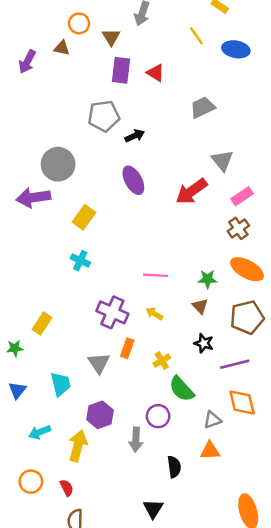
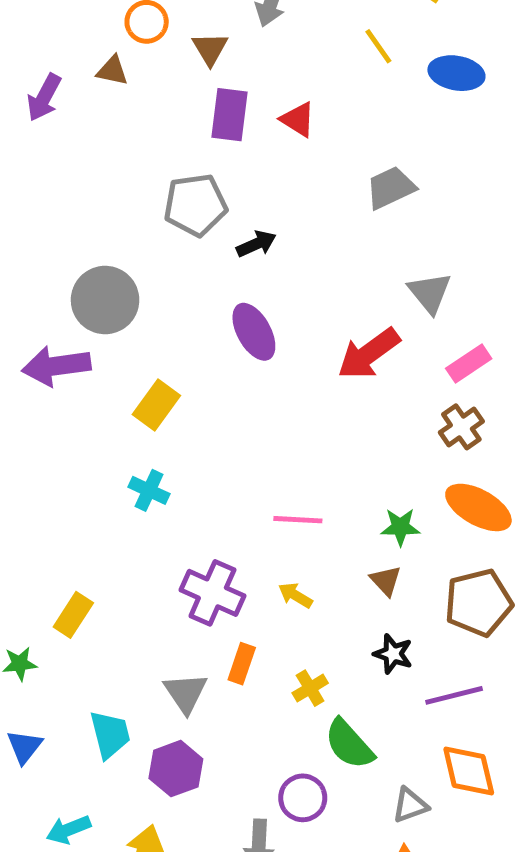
purple hexagon: (100, 415) -> (176, 769), moved

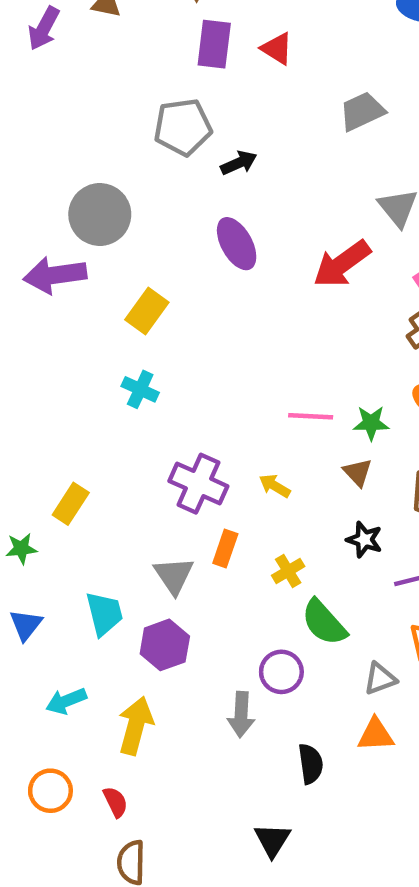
pink line: (298, 520) -> (311, 416), moved

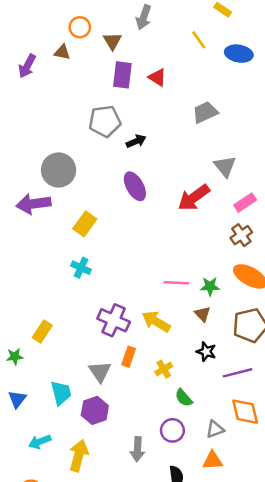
yellow arrow: (275, 486) -> (156, 321), size x1.6
green semicircle: (324, 623) -> (184, 398), size x0.7
purple circle: (281, 672) -> (172, 430), moved

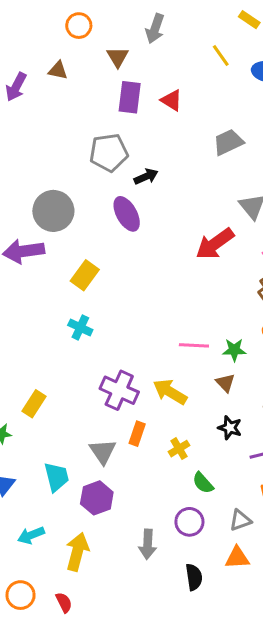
orange circle: (80, 27) -> (79, 26), moved
purple ellipse: (135, 186) -> (127, 214), moved

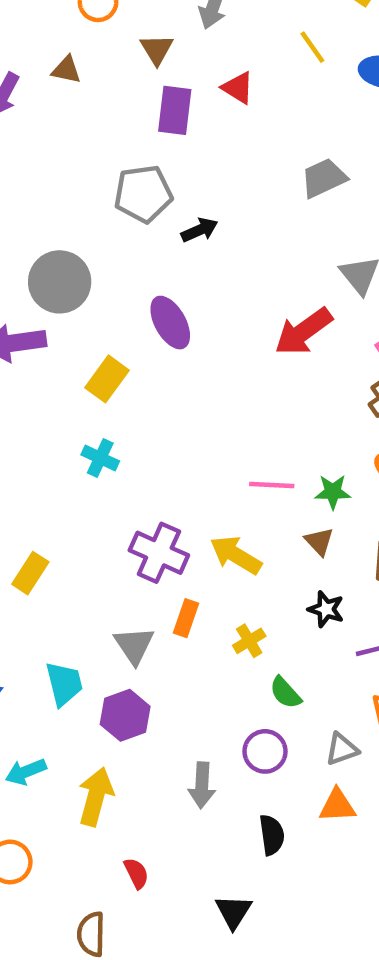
red triangle: (172, 100) -> (238, 88), moved
purple ellipse: (127, 214) -> (170, 323), moved
red semicircle: (64, 603) -> (136, 873), moved

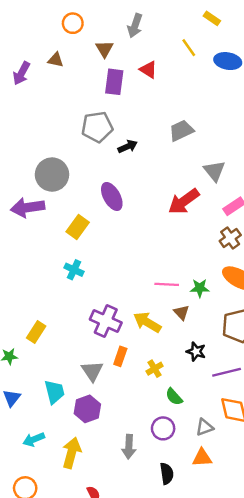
gray trapezoid: (324, 178) -> (181, 131), moved
brown triangle: (319, 541) -> (181, 312), moved

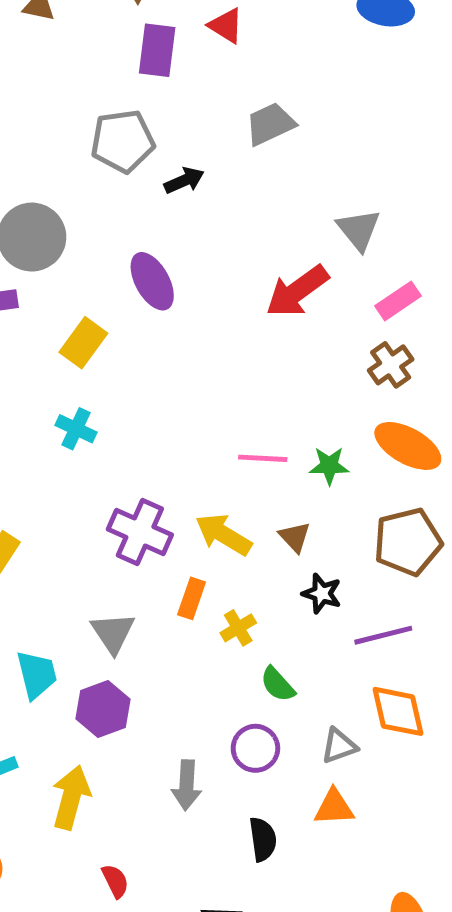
gray trapezoid: (181, 131) -> (270, 124), moved
brown triangle: (181, 312) -> (295, 537), moved
orange rectangle: (120, 356) -> (192, 598), moved

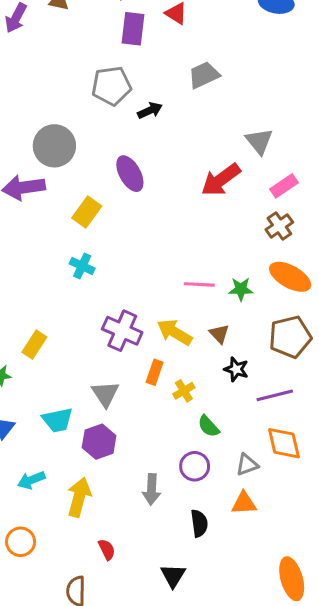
cyan trapezoid: (37, 675) -> (57, 420), turned 92

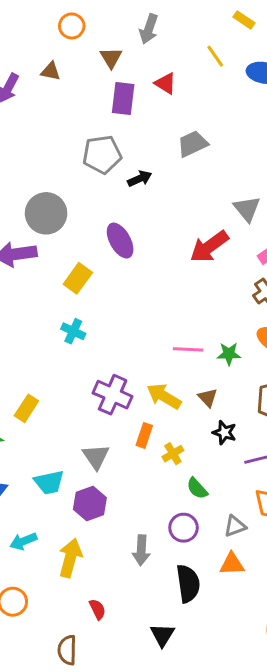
black semicircle: (199, 523) -> (188, 584), size x1.4

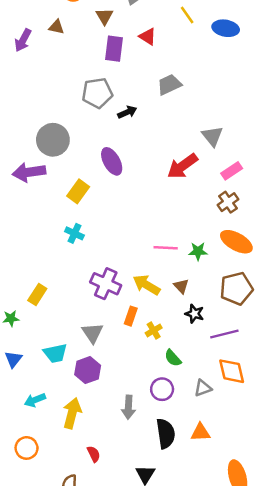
orange triangle: (232, 564) -> (200, 432), moved

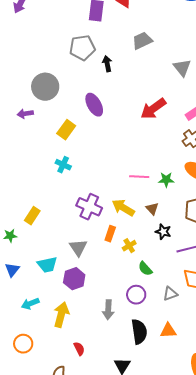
black arrow: (127, 112) -> (107, 64), turned -77
gray triangle: (212, 136) -> (182, 68), moved
purple arrow: (29, 172) -> (25, 114), size x0.6

